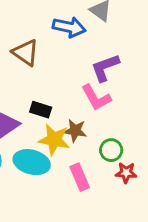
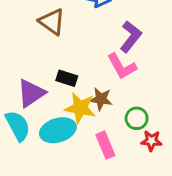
purple L-shape: (105, 68) -> (131, 37), turned 148
cyan ellipse: (32, 162) -> (58, 130), turned -32

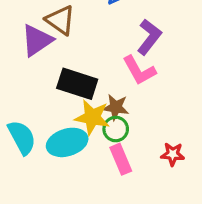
black rectangle: (67, 78) -> (77, 84), size x1.6
purple triangle: (31, 93) -> (37, 40), moved
green circle: (137, 118) -> (116, 129), moved

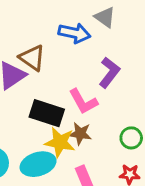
pink L-shape: (139, 70) -> (83, 102), moved
green circle: (116, 129) -> (131, 138), moved

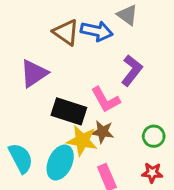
brown triangle: (32, 58) -> (66, 32), moved
cyan ellipse: (38, 164) -> (60, 163), turned -48

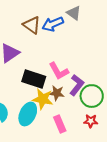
blue arrow: (97, 31) -> (53, 24), turned 145
purple L-shape: (132, 70) -> (77, 85), moved
green circle: (154, 136) -> (92, 96), size x1.5

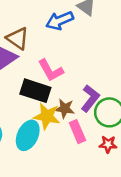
brown triangle: (32, 25) -> (17, 38), moved
pink L-shape: (59, 71) -> (51, 70), moved
pink rectangle: (60, 124) -> (77, 132), moved

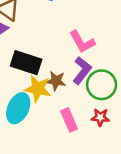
pink L-shape: (51, 70) -> (82, 42), moved
pink rectangle: (77, 132) -> (69, 120), moved

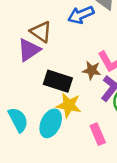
brown star: (56, 81) -> (92, 70), moved

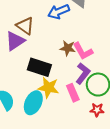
brown star: (92, 70) -> (68, 48), moved
pink rectangle: (98, 134) -> (73, 93), moved

